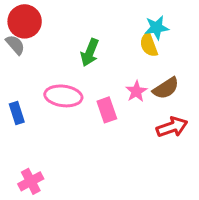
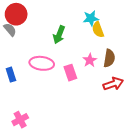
cyan star: (157, 28) -> (91, 18), moved
brown semicircle: (166, 88) -> (109, 58), turned -48

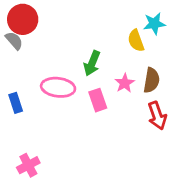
cyan star: (91, 18) -> (154, 24), moved
green arrow: (59, 35) -> (92, 63), moved
red arrow: (113, 84) -> (157, 116), turned 90

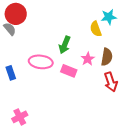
pink rectangle: (98, 100) -> (69, 71), turned -49

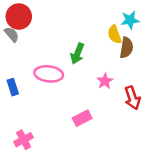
brown semicircle: (107, 57) -> (126, 48), moved
pink star: (88, 59) -> (105, 81), moved
pink rectangle: (69, 71) -> (82, 118), moved, turned -49

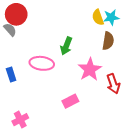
yellow semicircle: (114, 34) -> (98, 17), moved
pink star: (105, 81) -> (90, 69), size x1.6

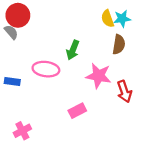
pink star: (90, 69) -> (99, 76), turned -30
blue rectangle: (11, 75) -> (12, 81), turned -64

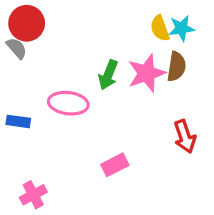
pink star: (99, 76) -> (147, 73), moved, turned -30

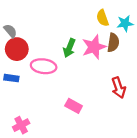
red circle: (27, 23) -> (17, 49), moved
cyan star: (181, 28) -> (125, 23), moved
pink rectangle: (115, 165) -> (74, 106), turned 56

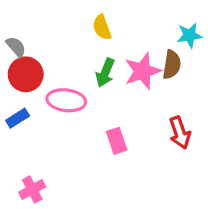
yellow semicircle: (103, 18) -> (102, 27), moved
blue rectangle: (11, 78) -> (18, 118), turned -40
pink rectangle: (74, 106) -> (117, 141), moved, turned 42

